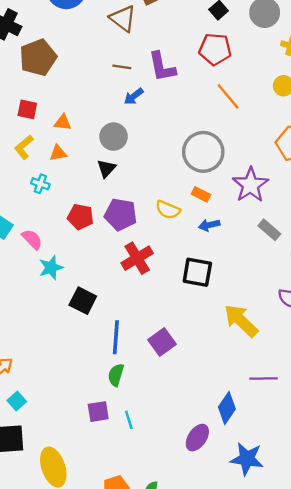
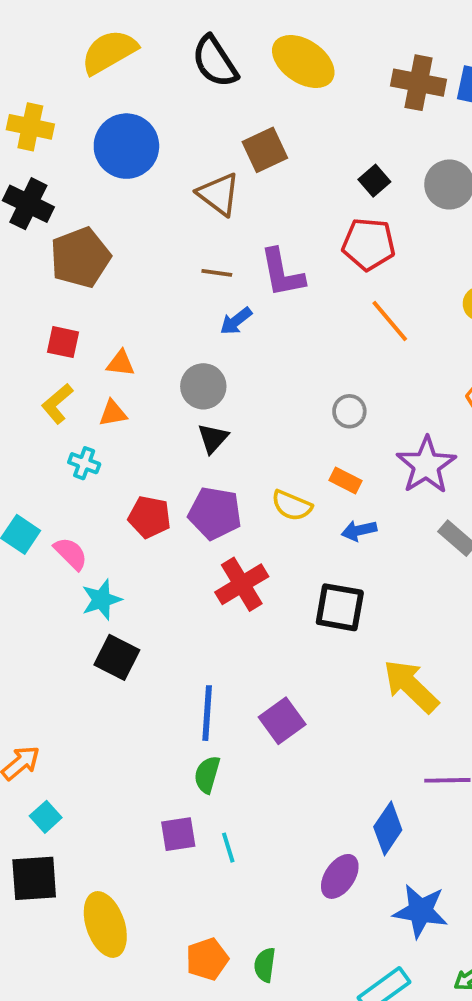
gray circle: (203, 152) -> (349, 411), size x0.5
black triangle: (106, 168) -> (213, 438), moved
black square: (83, 301) -> (117, 657), moved

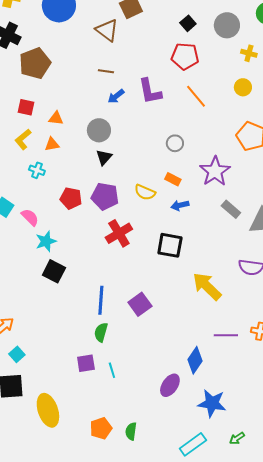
purple L-shape: (282, 273) -> (150, 91), moved

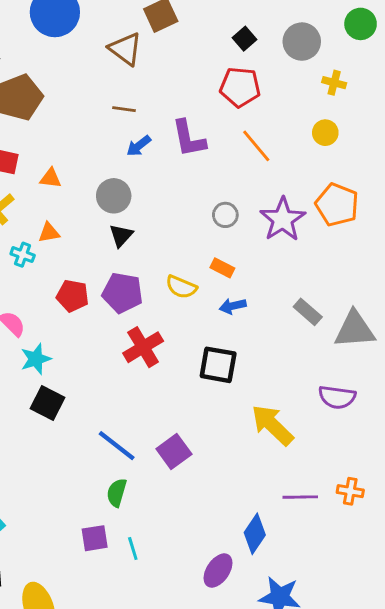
orange triangle: (52, 144) -> (49, 233), moved
purple star: (215, 171) -> (283, 219), moved
blue line: (101, 300) -> (117, 446), turned -56

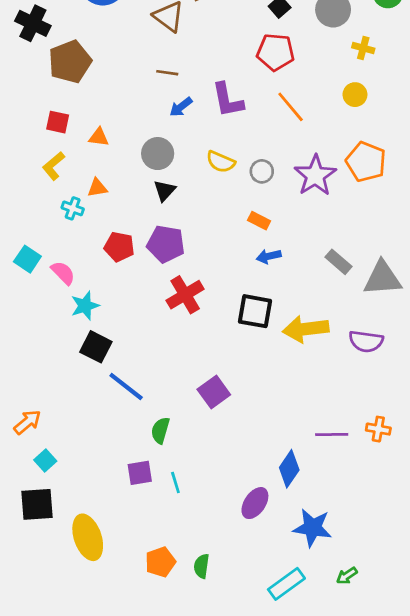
yellow semicircle: (181, 287) -> (221, 162), moved
yellow arrow: (272, 425) -> (306, 329), moved, turned -51
blue line: (117, 446) -> (126, 387), moved

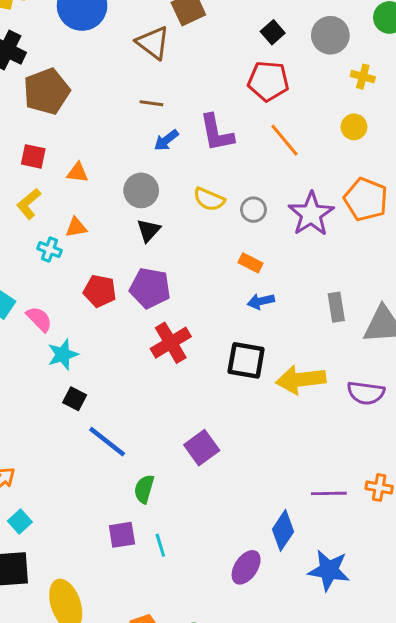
gray rectangle: (339, 262) -> (336, 307), turned 40
black square: (96, 347) -> (75, 399), size x0.7
blue star: (312, 528) -> (329, 570), moved

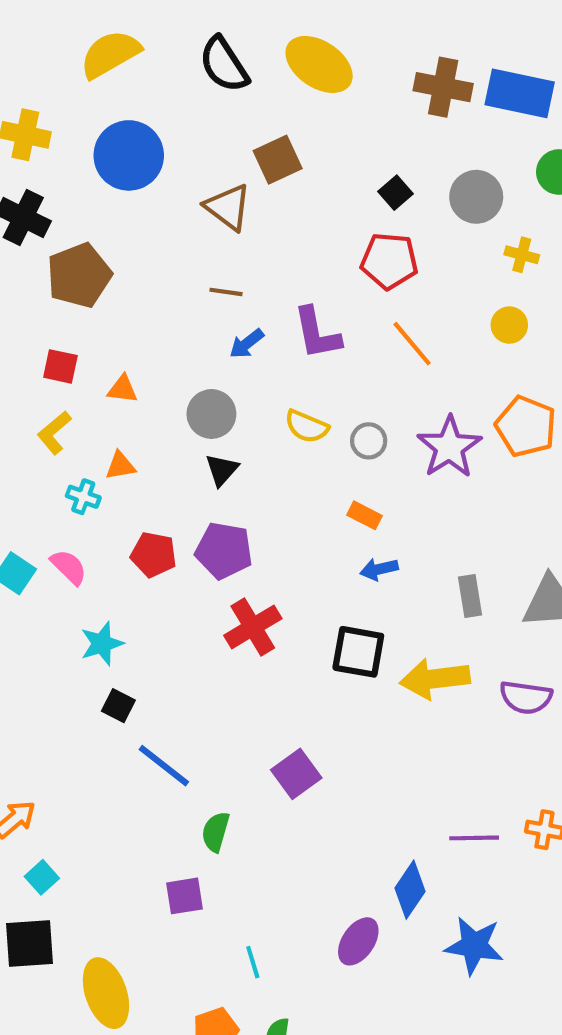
gray rectangle: (336, 307) -> (470, 596), moved
pink semicircle: (39, 319) -> (69, 567), moved
cyan line: (160, 545) -> (253, 962), moved

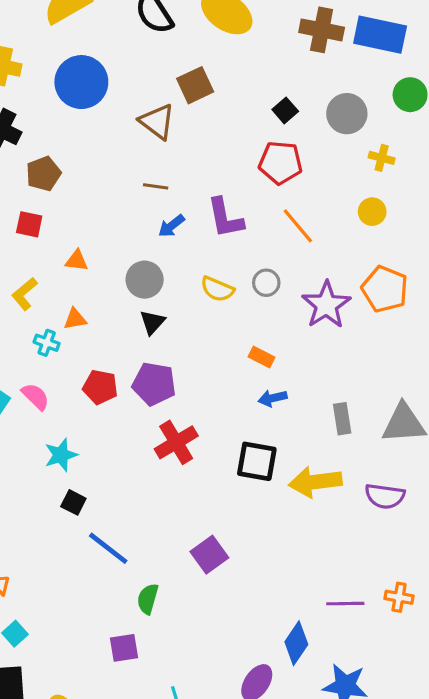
brown pentagon: (79, 275) -> (43, 174), size x0.7
red square: (60, 366) -> (29, 224), moved
gray circle: (369, 441) -> (266, 283), moved

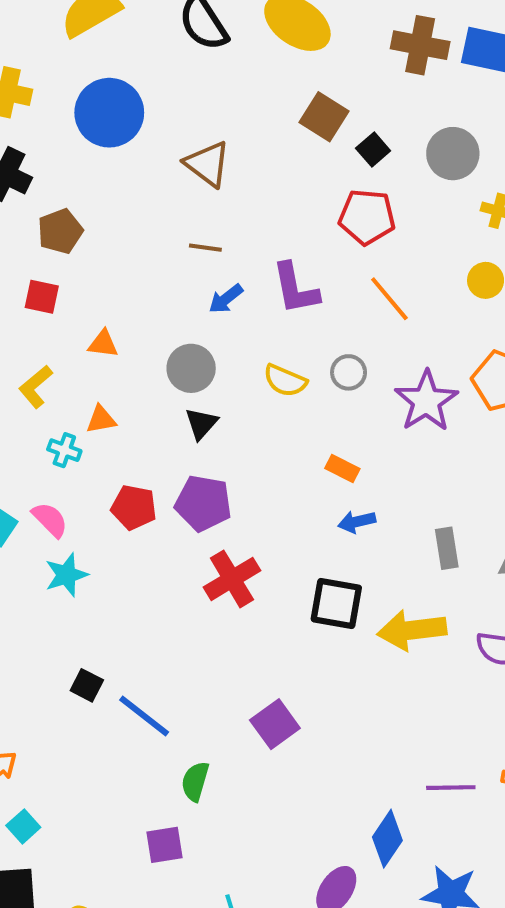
brown square: (195, 85) -> (324, 117), moved, turned -33
cyan star: (61, 455) -> (66, 575), moved
black square: (73, 502) -> (87, 685), moved

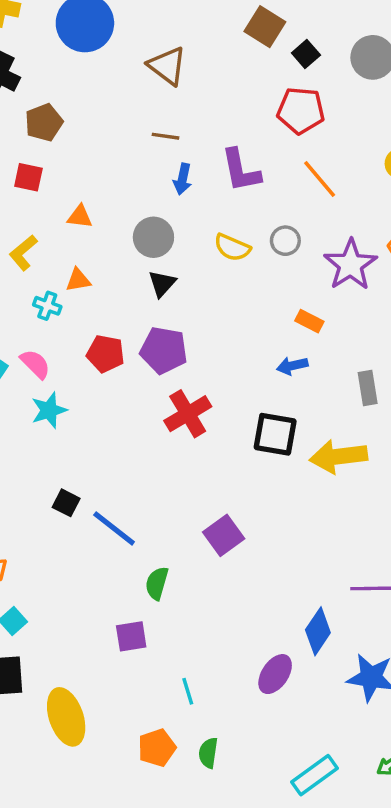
blue arrow: (226, 299) -> (183, 179), turned -40
orange rectangle: (342, 469) -> (309, 321), moved

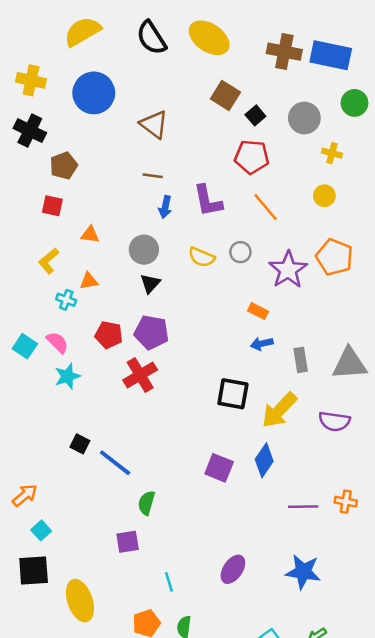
blue arrow: (292, 366) -> (262, 344), moved
red cross: (188, 414) -> (140, 375), moved
yellow arrow: (338, 457) -> (279, 410), turned -39
purple square: (224, 535) -> (219, 468), moved, turned -32
blue diamond: (318, 631) -> (264, 460), moved

